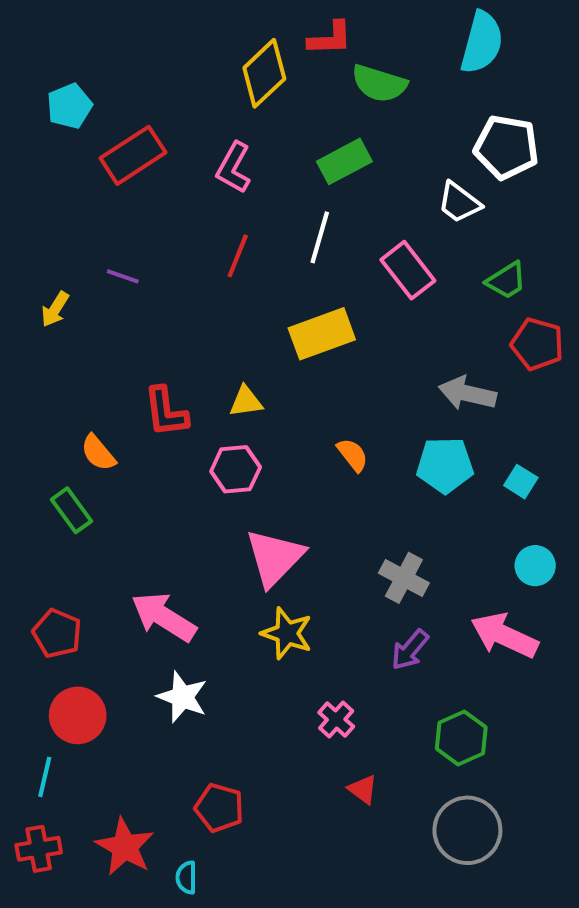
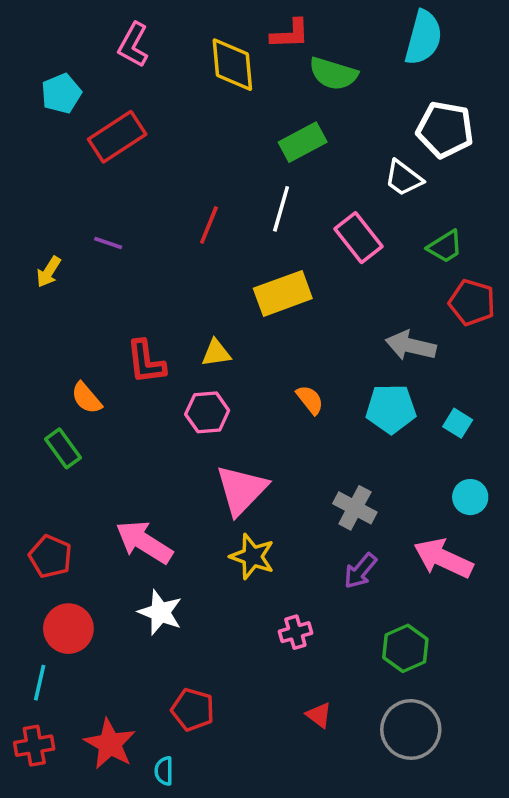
yellow diamond: (264, 73) -> (232, 65), turned -52
pink L-shape: (234, 168) -> (133, 45), moved
pink cross: (336, 720) -> (295, 632), turned 32
red triangle: (363, 789) -> (319, 715), moved

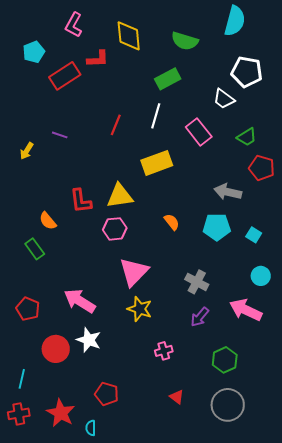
red L-shape: (290, 34) -> (98, 59), moved
yellow triangle: (216, 353) -> (120, 196), size x1.6
red circle: (68, 629) -> (56, 349), moved

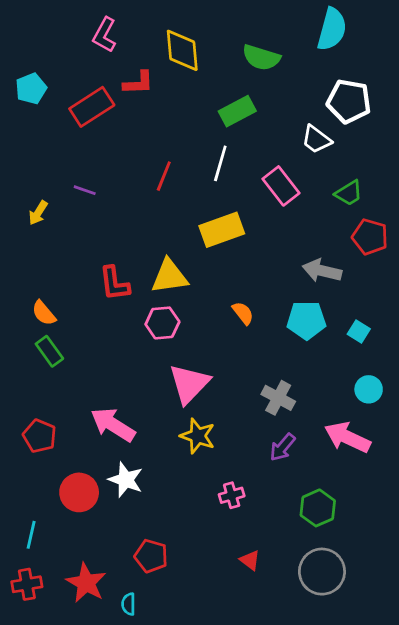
cyan pentagon: (34, 52) -> (31, 89), moved
orange semicircle: (48, 221) -> (44, 313), moved

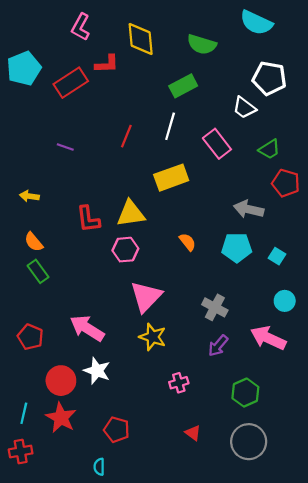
cyan semicircle: (332, 29) -> (256, 23), turned 100
cyan pentagon: (31, 89) -> (24, 68), size x1.4
yellow arrow: (38, 213) -> (29, 196), moved, turned 66
red star: (86, 583) -> (61, 418), moved

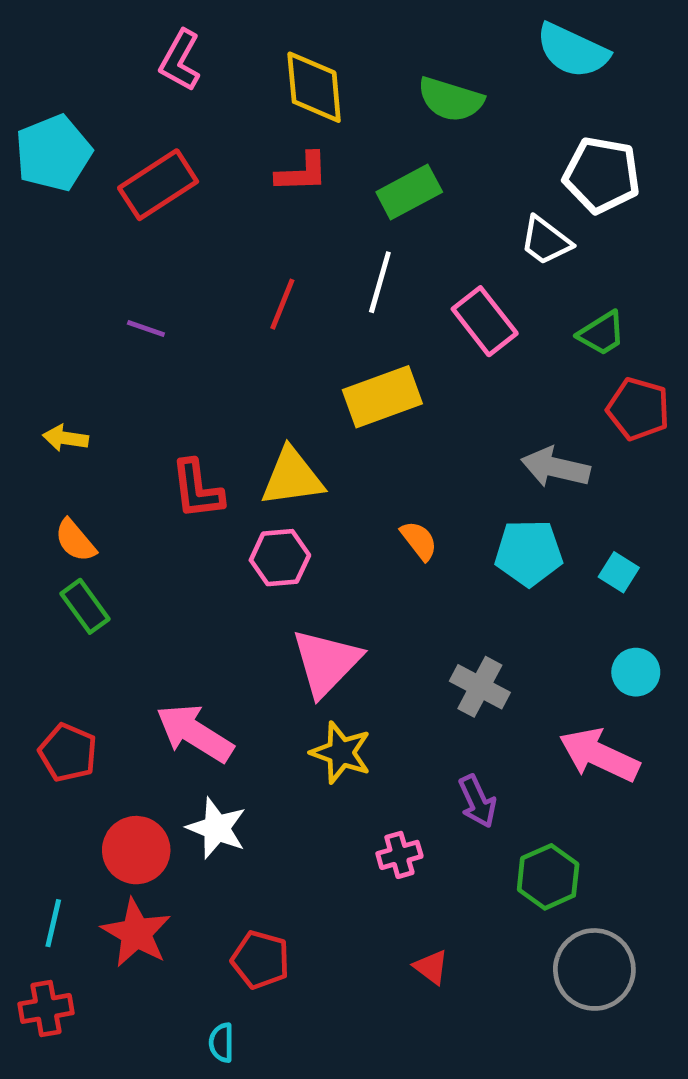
red L-shape: (107, 64) -> (302, 172), moved
purple arrow: (218, 346) -> (477, 801), moved, turned -65
gray circle: (249, 442) -> (594, 969), moved

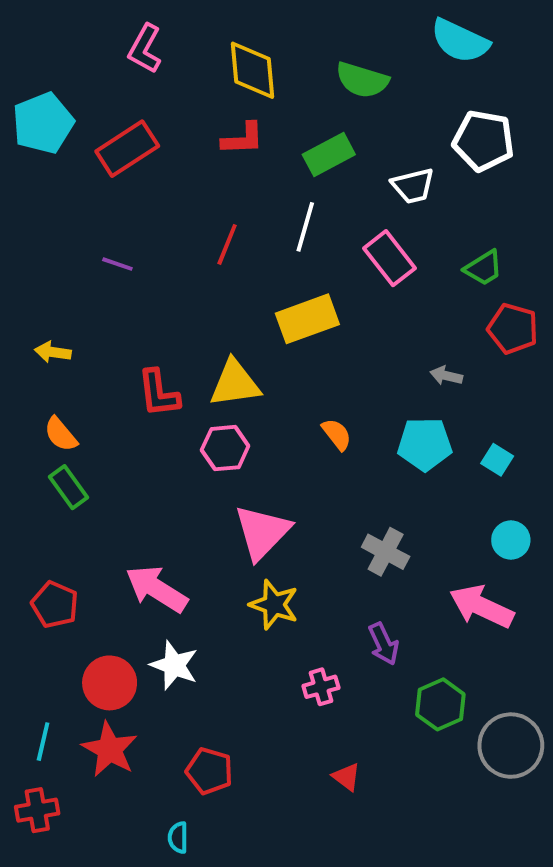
white trapezoid: (546, 241) -> (413, 186), moved, turned -51
gray arrow: (555, 467) -> (446, 376), size x0.6
gray circle: (594, 969) -> (511, 746), moved

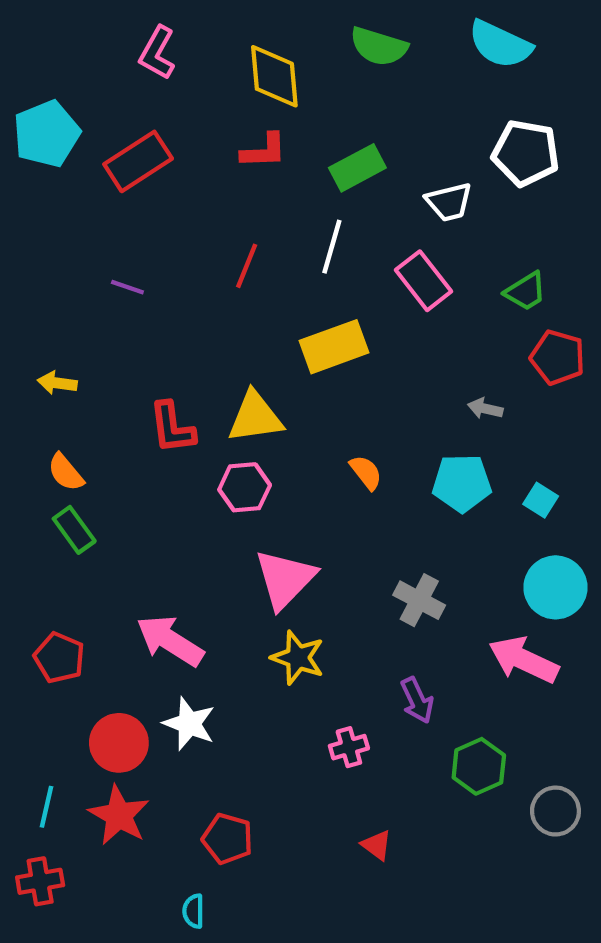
green semicircle: (362, 80) -> (379, 46), moved
cyan circle: (511, 540) -> (555, 587), size x1.5
gray circle: (511, 746) -> (555, 811), size x0.7

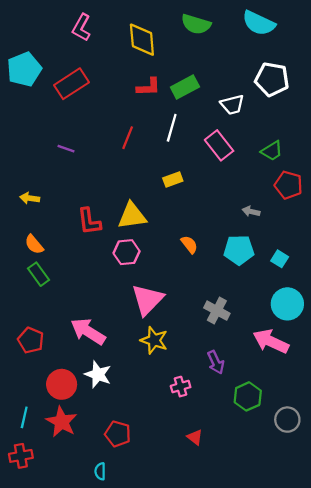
red L-shape: (264, 151) -> (149, 87), moved
yellow rectangle: (334, 347) -> (173, 179), size x0.6

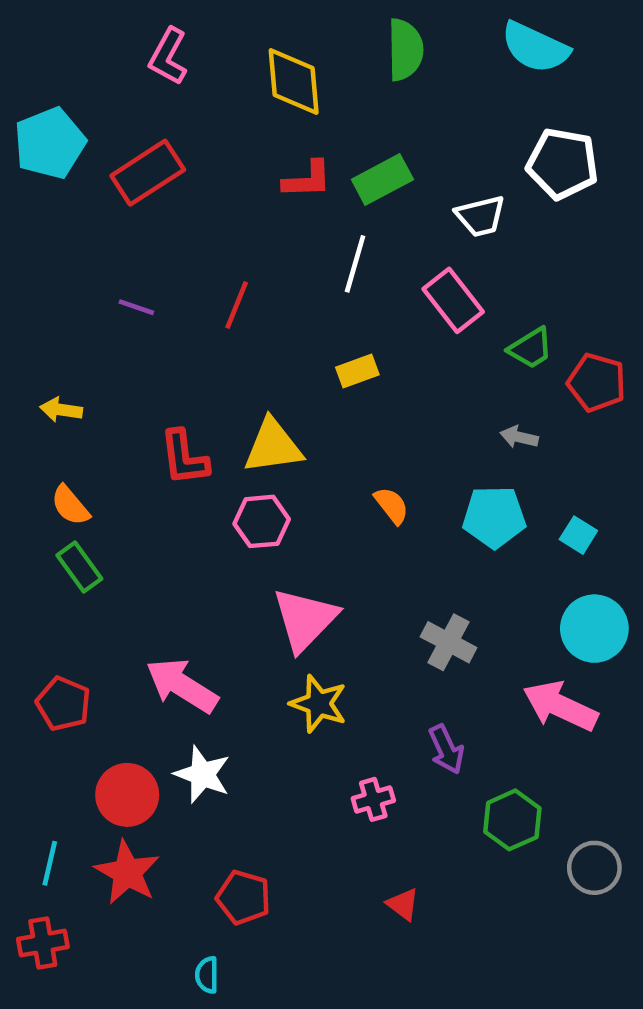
green semicircle: (196, 24) -> (405, 50), turned -108
red line: (128, 138) -> (237, 305), moved
green trapezoid: (272, 151) -> (531, 348), moved

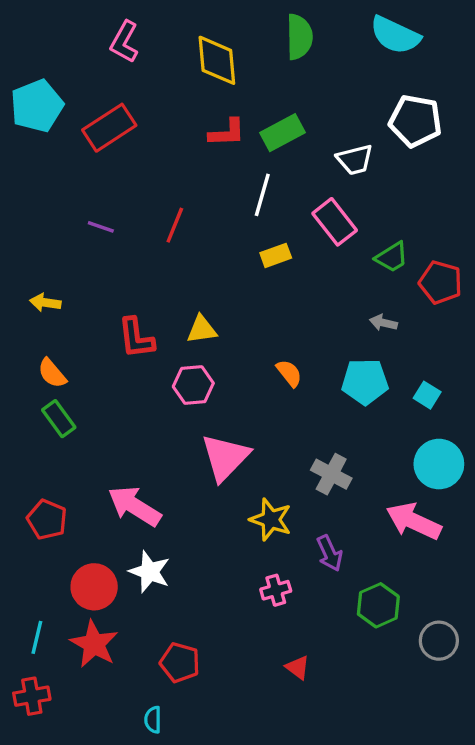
yellow rectangle: (357, 371) -> (276, 255), moved
yellow triangle: (273, 446) -> (202, 329), size x0.7
yellow star: (319, 704) -> (271, 520), moved

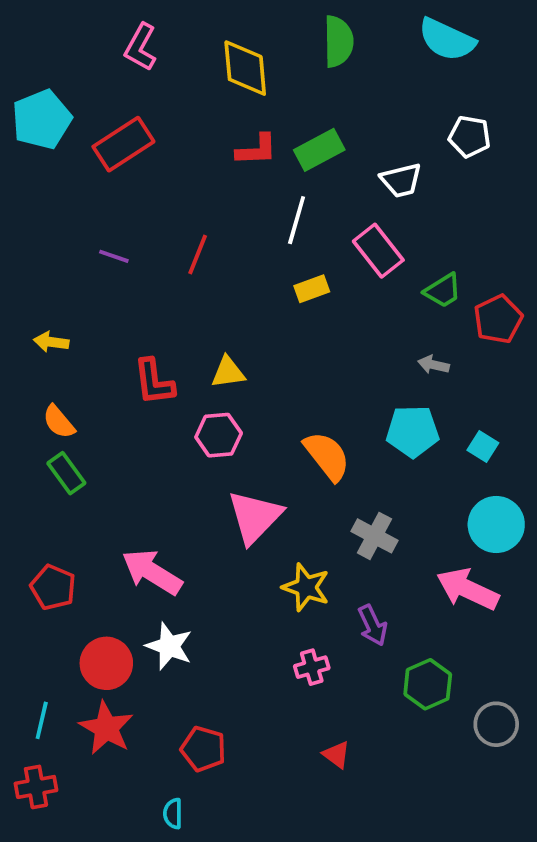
white pentagon: (415, 121) -> (470, 137), size x0.7
red pentagon: (441, 282) -> (498, 319), turned 30
orange semicircle: (289, 373) -> (327, 456), moved, size x1.6

